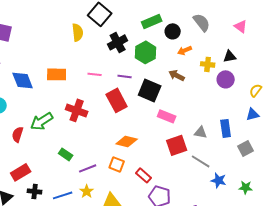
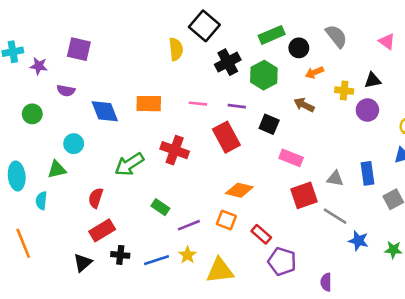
black square: (150, 90) -> (269, 124), size x0.7
red semicircle: (18, 134) -> (96, 198), moved

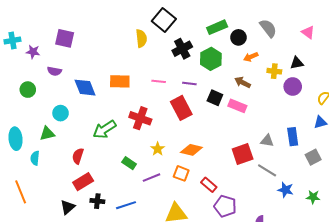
pink rectangle: (291, 158) -> (237, 106), moved
yellow star: (188, 255) -> (158, 149), moved

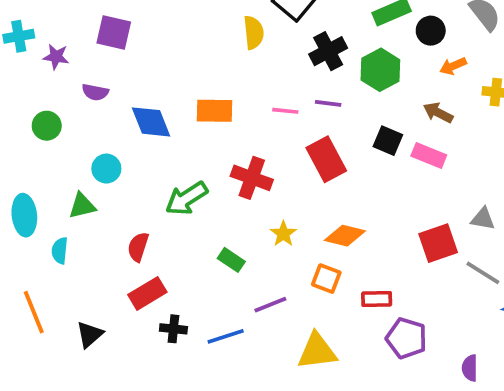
purple line: (189, 83) -> (328, 103), moved
purple line: (152, 178) -> (270, 305), moved
red rectangle: (209, 185) -> (377, 299), turned -42
black triangle: (68, 207) -> (90, 334), moved

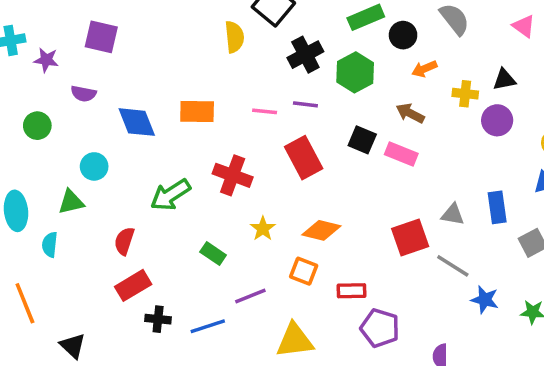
black triangle: (90, 334) -> (73, 346), moved, turned -36

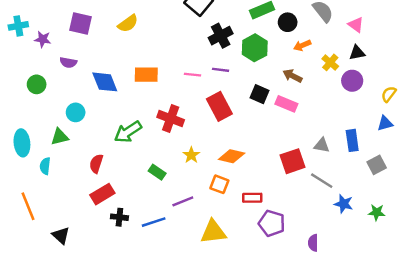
pink triangle: (524, 26) -> (356, 25), moved
yellow semicircle: (234, 37) -> (128, 23), moved, turned 60
yellow cross: (465, 94) -> (330, 62), turned 35

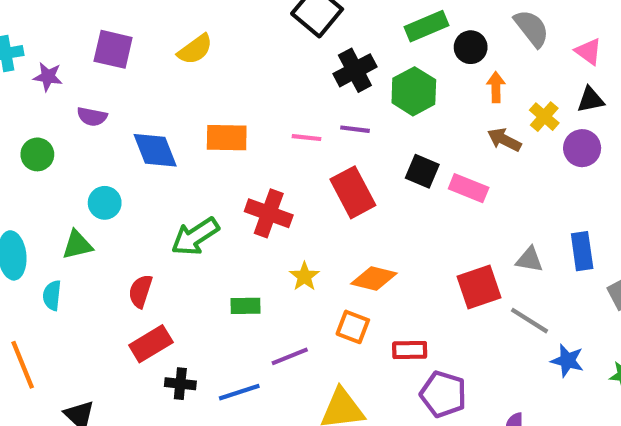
orange arrow: (302, 45) -> (496, 87), turned 112
brown arrow: (292, 76) -> (504, 140), moved
green rectangle: (157, 172) -> (246, 306), turned -35

